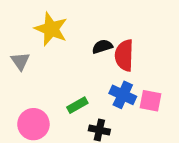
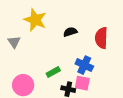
red semicircle: (124, 55) -> (101, 38), moved
pink square: (151, 101) -> (82, 83), moved

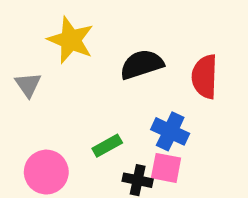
black semicircle: (70, 32) -> (142, 64), size x1.5

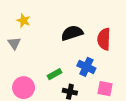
yellow star: (71, 40) -> (24, 21), moved, size x0.6
pink square: (166, 168) -> (105, 89), moved

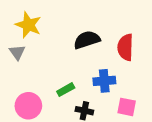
yellow star: (24, 21) -> (28, 25), size x1.5
blue cross: (86, 67) -> (104, 81), turned -30

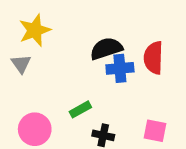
yellow star: (28, 25) -> (35, 30), turned 30
blue cross: (104, 81) -> (120, 68), moved

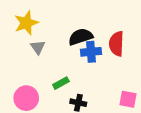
gray triangle: (21, 64) -> (38, 47), moved
pink square: (155, 131) -> (128, 99), moved

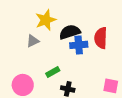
yellow star: (26, 23) -> (46, 20), moved
gray triangle: (38, 47) -> (33, 41), turned 40

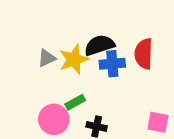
yellow star: (46, 20) -> (74, 59), moved
pink circle: (23, 85) -> (54, 119), moved

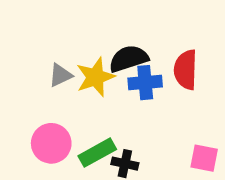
green rectangle: (75, 102) -> (97, 153), moved, size x1.4
pink circle: (54, 119) -> (51, 143), moved

